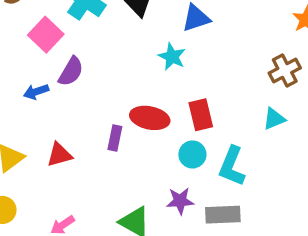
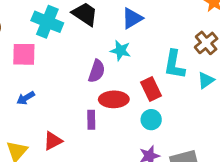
pink square: (46, 35) -> (24, 54), turned -30
purple semicircle: (71, 72) -> (97, 71), moved
cyan L-shape: (232, 166) -> (174, 65), moved

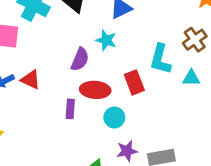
cyan triangle: (206, 80) -> (191, 78), turned 30
cyan circle: (151, 120) -> (114, 118), moved
red triangle: (53, 141) -> (31, 80), moved, turned 48

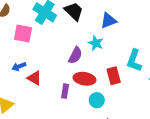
red triangle: (31, 80) -> (34, 78), moved

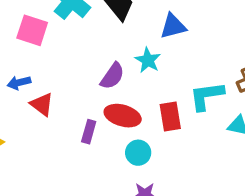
cyan L-shape: (134, 60) -> (207, 96), turned 55

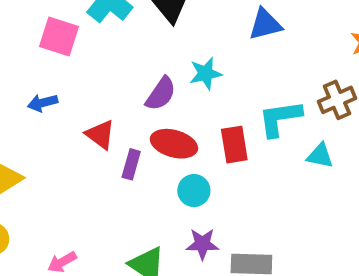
blue triangle: (173, 26) -> (265, 24), moved
cyan star: (148, 60) -> (206, 74), turned 30
red triangle: (42, 104) -> (100, 135), moved

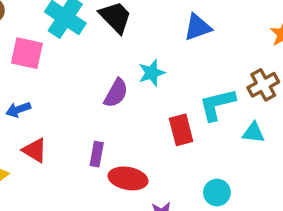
red triangle: (100, 135) -> (35, 150), moved
red ellipse: (174, 144) -> (128, 178), moved
cyan circle: (194, 191) -> (217, 193), moved

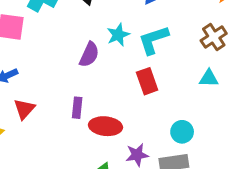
cyan L-shape: (217, 104) -> (154, 40), moved
red triangle: (35, 150) -> (24, 109), turned 45

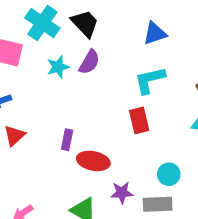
cyan star: (118, 35) -> (58, 67), moved
purple semicircle: (89, 55) -> (89, 62), moved

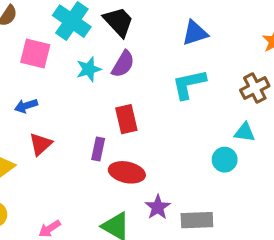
red rectangle: (139, 120) -> (126, 119), moved
cyan circle: (169, 174) -> (225, 160), moved
purple star: (122, 193) -> (158, 207), turned -30

